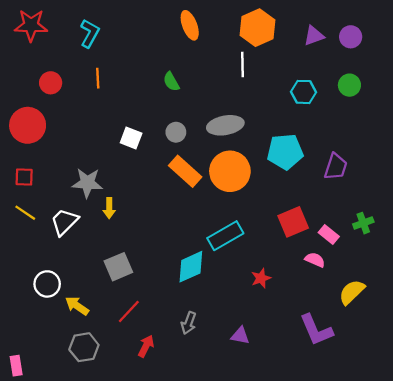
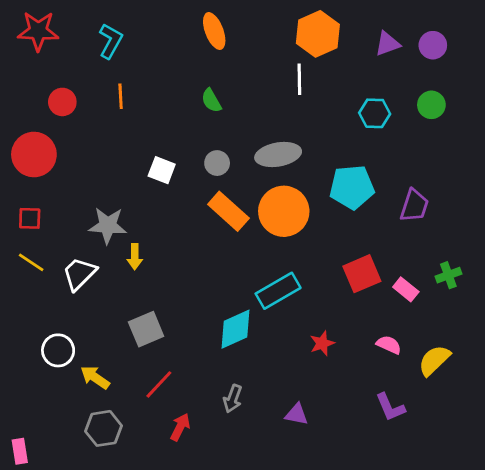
orange ellipse: (190, 25) -> (214, 31), moved
pink semicircle: (315, 260) -> (389, 345), moved
purple L-shape: (316, 330) -> (390, 407), size x0.7

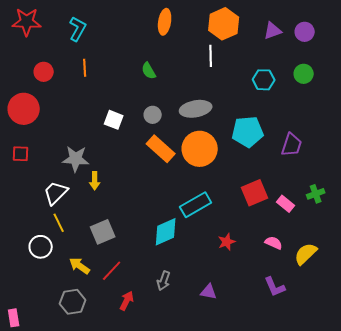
orange ellipse: (214, 31) -> (165, 22), moved, turned 30
yellow line: (31, 262) -> (59, 223), moved, turned 30
yellow arrow: (95, 377) -> (80, 266), moved

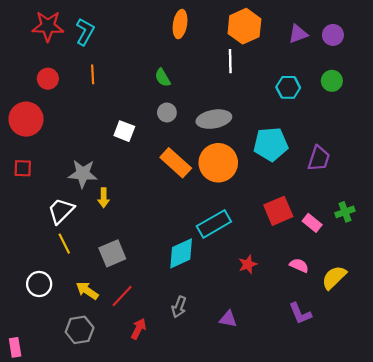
red star: (27, 22) -> (48, 26), moved
gray circle: (153, 115) -> (167, 113), moved
white circle: (41, 247) -> (39, 284), moved

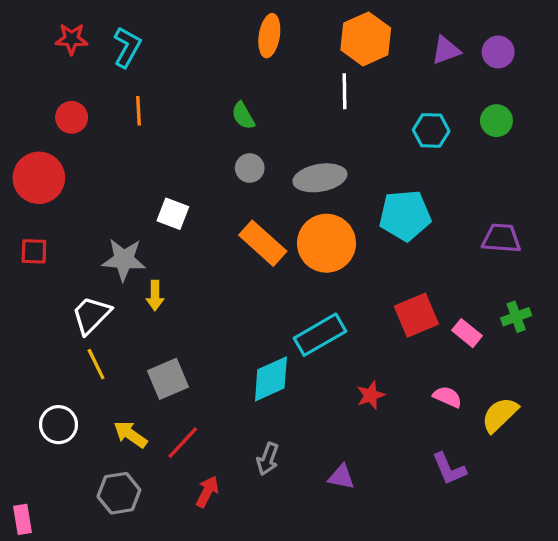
red star: (48, 26) -> (72, 39), size x0.7
white square: (124, 131) -> (173, 214), moved
purple trapezoid: (319, 158) -> (501, 238), moved, turned -104

